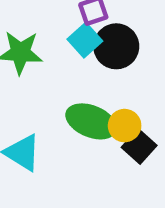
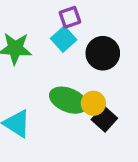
black circle: (116, 46) -> (103, 53), moved

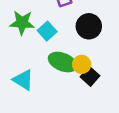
cyan square: (64, 39) -> (47, 31), moved

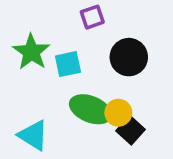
green star: (22, 23) -> (31, 52), turned 30
cyan square: (47, 31) -> (68, 64), turned 30

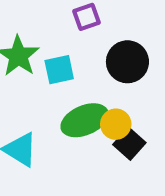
green ellipse: (91, 109) -> (85, 120), turned -45

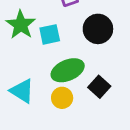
yellow circle: (116, 124) -> (62, 98), moved

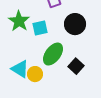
green ellipse: (68, 70) -> (53, 54), turned -30
yellow circle: (62, 98) -> (35, 74), moved

